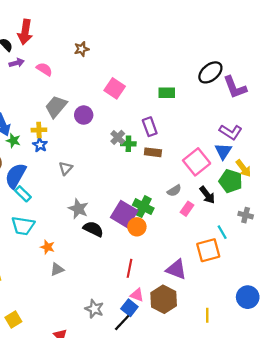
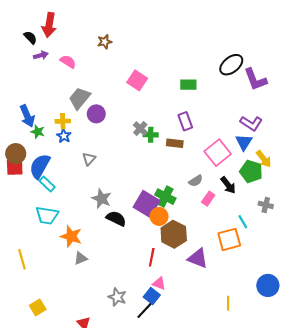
purple circle: (84, 115) -> (96, 114), moved
purple rectangle: (150, 127) -> (185, 121), moved
orange star: (47, 247) -> (71, 236), size x1.5
brown hexagon: (164, 299) -> (174, 234), moved

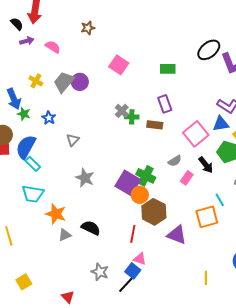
purple circle: (96, 114) -> (80, 82), moved
yellow cross: (63, 121) -> (36, 81), moved, turned 32
blue triangle: (244, 142) -> (221, 124), turned 48
black semicircle: (116, 219) -> (91, 228), moved

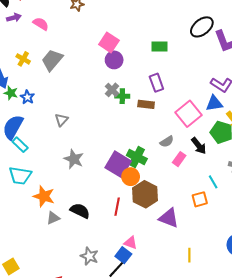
purple circle: (80, 82) -> (114, 60), moved
blue star: (49, 118) -> (27, 97), moved
orange square: (207, 217) -> (200, 199), size x0.7
red line: (133, 234) -> (117, 207), moved
yellow line: (206, 278) -> (189, 255), moved

